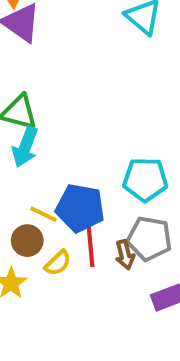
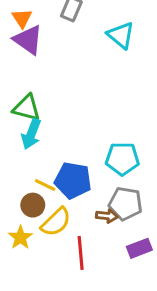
red line: (90, 245) -> (81, 253), moved
brown arrow: (125, 255) -> (107, 216), turned -70
yellow semicircle: (58, 263) -> (56, 222), size x1.5

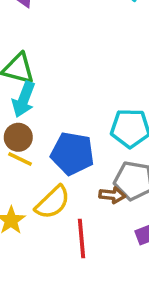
yellow line: (45, 185) -> (20, 159), moved
brown circle: (33, 205) -> (18, 137), moved

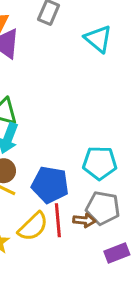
red line: (81, 238) -> (58, 220), moved

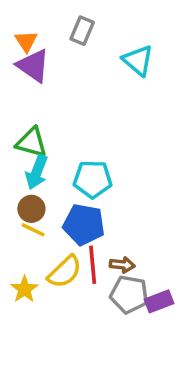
cyan pentagon: (100, 163) -> (93, 179), moved
gray pentagon: (103, 208) -> (129, 294), moved

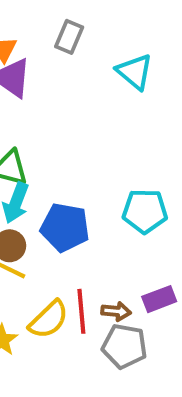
cyan pentagon: (93, 179) -> (145, 211), moved
blue pentagon: (84, 225) -> (65, 227), moved
purple rectangle: (159, 301) -> (159, 299), moved

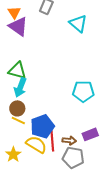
blue pentagon: (65, 227) -> (42, 126), moved, turned -30
yellow semicircle: (49, 320) -> (36, 144), turned -105

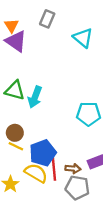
cyan arrow: (20, 87) -> (35, 97), moved

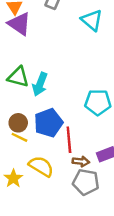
blue pentagon: (43, 153) -> (48, 123), moved
red line: (54, 169) -> (69, 140), moved

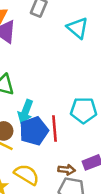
cyan arrow: (40, 84) -> (25, 112), moved
red line: (69, 140) -> (54, 129), moved

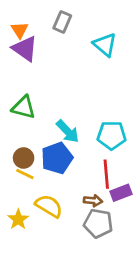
cyan arrow: (25, 112) -> (68, 131), moved, turned -65
red line: (54, 129) -> (106, 174), moved

